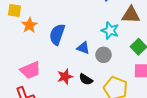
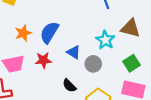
orange star: (29, 25) -> (23, 33), moved
red star: (65, 77) -> (43, 60), moved

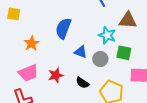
blue semicircle: (49, 32) -> (63, 28), moved
red star: (43, 60) -> (56, 75), moved
green square: (131, 63) -> (124, 53), moved, turned -35

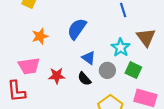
brown triangle: (128, 20) -> (146, 37), turned 36
black semicircle: (82, 83) -> (84, 79), moved

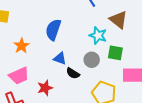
blue triangle: (89, 58) -> (60, 58), moved
red star: (57, 76) -> (45, 88), moved

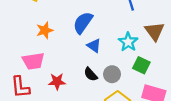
blue triangle: (60, 58) -> (94, 46), moved
gray circle: (92, 60) -> (112, 74), moved

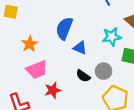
cyan star: (128, 42) -> (112, 37), turned -30
pink trapezoid: (33, 61) -> (37, 70), moved

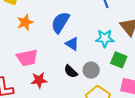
orange star: (30, 44) -> (25, 22), moved

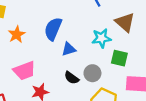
blue triangle: (72, 44) -> (69, 49), turned -40

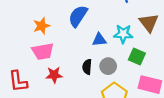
orange star: (17, 34) -> (41, 26), moved
blue triangle: (69, 49) -> (99, 40), moved
black semicircle: (72, 78) -> (87, 67), turned 48

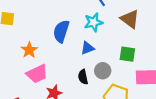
cyan star: (123, 34) -> (93, 22), moved

